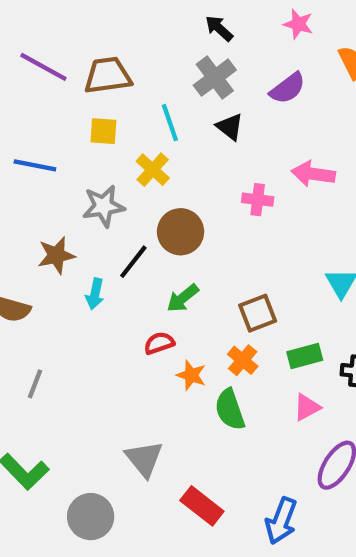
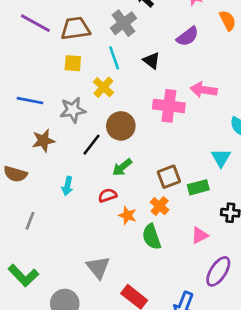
gray cross: (215, 78) -> (123, 23), moved
blue line: (35, 165) -> (30, 101), moved
pink cross: (258, 200) -> (169, 106), size x1.6
cyan arrow: (95, 294) -> (67, 186), moved
green rectangle: (305, 356) -> (198, 187), moved

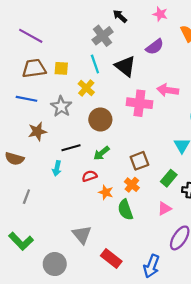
brown trapezoid: (75, 28) -> (34, 68), moved
black triangle: (152, 61) -> (125, 66), size x1.5
gray star: (73, 110) -> (61, 106), turned -30
black line: (91, 145) -> (71, 148), moved, turned 36
green rectangle: (198, 187) -> (169, 178), moved, turned -35

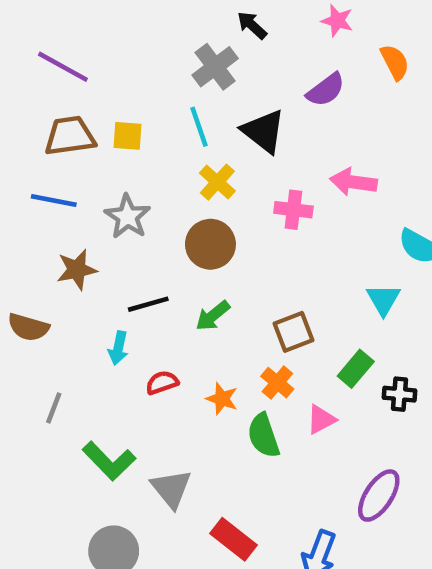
yellow cross: (86, 88) -> (217, 182), moved
pink cross: (139, 103) -> (293, 210), size x0.7
red semicircle: (89, 176) -> (162, 383), moved
pink triangle: (164, 209) -> (321, 419), moved
green L-shape: (21, 241) -> (109, 461), moved

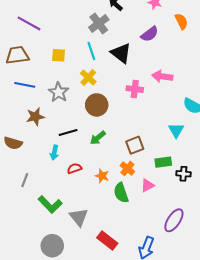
brown trapezoid: (70, 136) -> (17, 55), moved
yellow cross: (217, 182) -> (88, 77), moved
green rectangle: (356, 369) -> (163, 162), turned 42

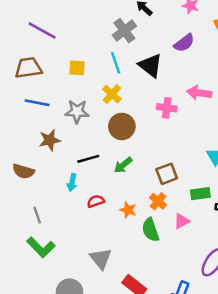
gray star: (59, 92) -> (77, 112), turned -30
gray line: (25, 180) -> (37, 215), turned -40
green L-shape: (50, 204) -> (41, 247), moved

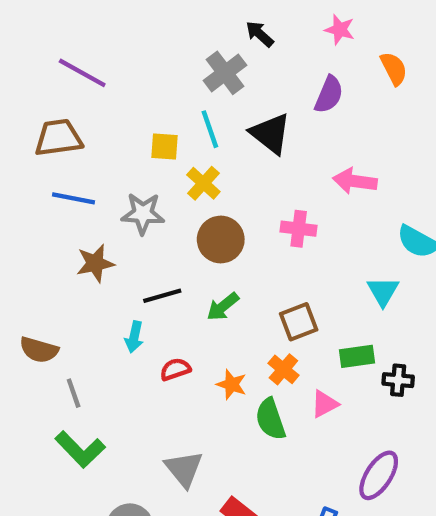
purple semicircle: (184, 43) -> (329, 95), turned -30
yellow square: (77, 68) -> (164, 146), moved
pink cross: (167, 108) -> (299, 229), moved
brown semicircle: (23, 171) -> (39, 350), moved

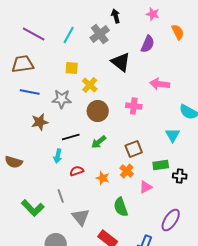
black arrow: (260, 34) -> (116, 16), turned 32
cyan line: (210, 129) -> (69, 35), moved, turned 48
gray line: (74, 393) -> (61, 196), moved
green semicircle: (270, 419) -> (121, 207), moved

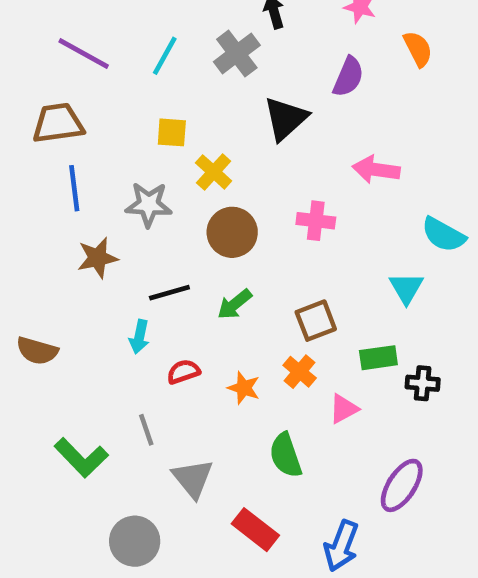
black triangle: (121, 62) -> (286, 119), turned 40
blue line: (30, 92) -> (74, 188), turned 72

